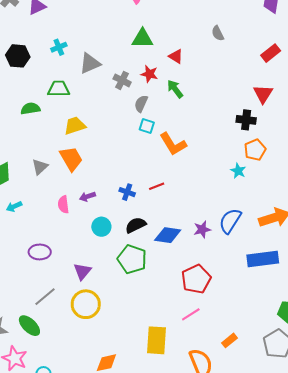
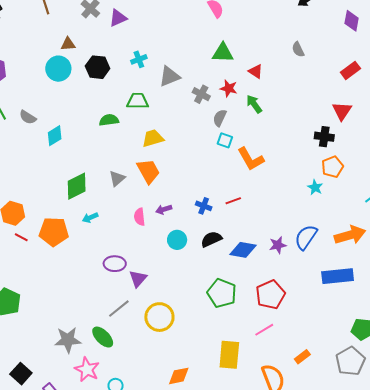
green pentagon: (132, 259) -> (222, 293), moved
purple triangle: (82, 271) -> (138, 279), moved

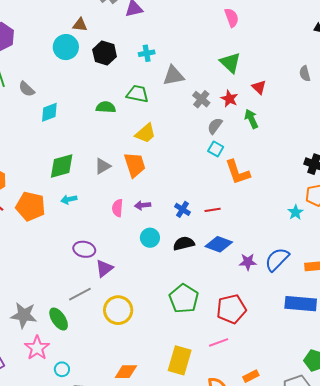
green triangle: (223, 53) -> (230, 63), turned 30
yellow trapezoid: (153, 138) -> (145, 133), turned 145
blue diamond: (243, 250) -> (219, 244), moved

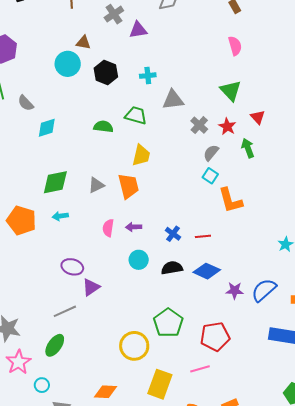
yellow trapezoid: (145, 133) -> (141, 155), turned -40
yellow circle: (118, 310) -> (134, 346), moved
green ellipse: (59, 319) -> (55, 345), moved, turned 65

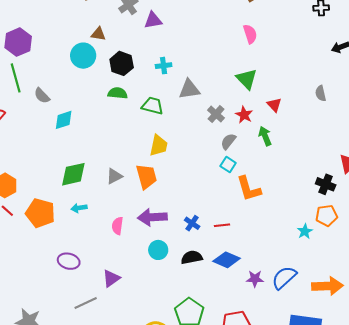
green semicircle: (103, 127) -> (118, 93), moved
purple arrow: (134, 227) -> (152, 217), size x1.8
pink semicircle: (108, 228) -> (117, 226), moved
purple ellipse: (72, 267) -> (69, 261), moved

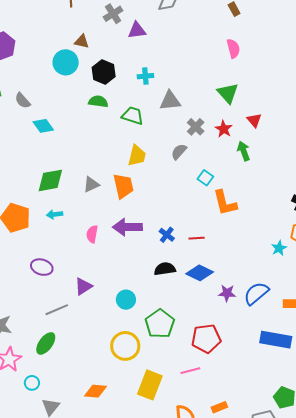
cyan diamond: (64, 120) -> (43, 126), turned 70
gray semicircle: (228, 141) -> (179, 152), moved
cyan circle: (158, 250) -> (126, 300), moved

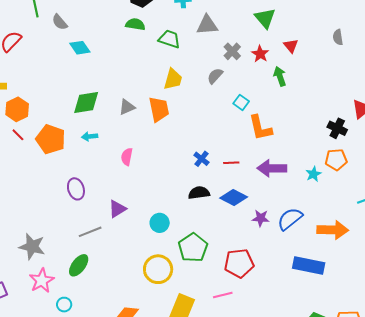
purple arrow: (127, 227) -> (272, 168), moved
purple ellipse: (42, 267) -> (76, 189), turned 55

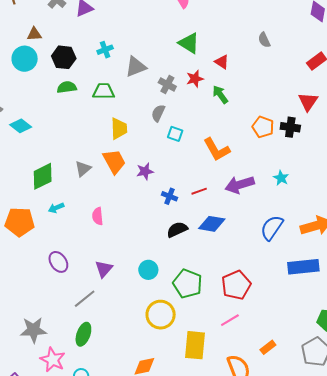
red star: (260, 54) -> (195, 79), turned -30
cyan square: (241, 102) -> (175, 134), moved
orange pentagon: (336, 160) -> (263, 127), moved, turned -30
purple star: (261, 218) -> (145, 171), moved

